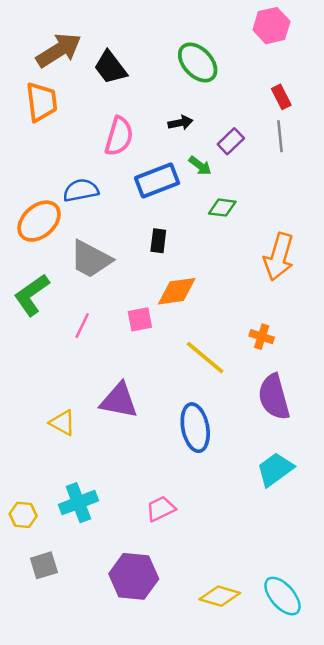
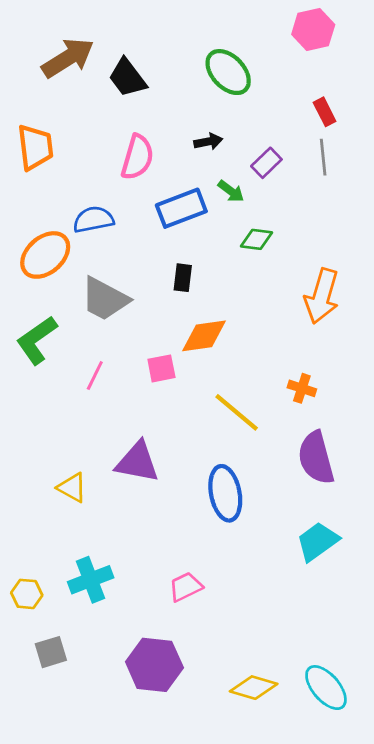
orange trapezoid: (42, 102) -> (35, 147), moved

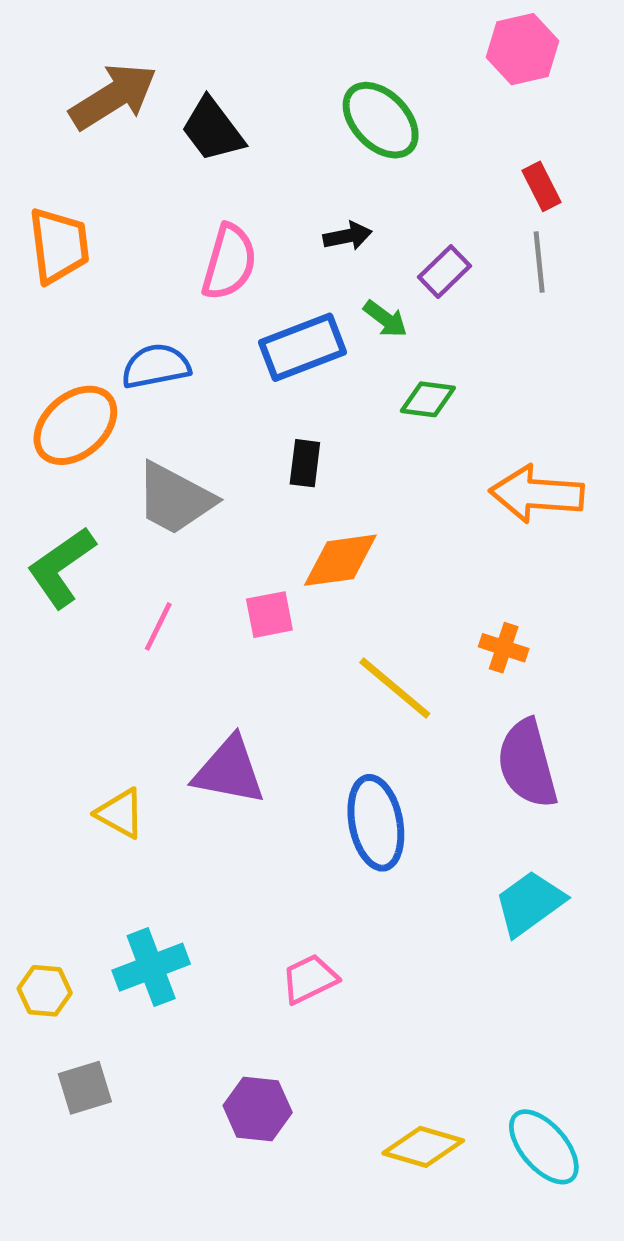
orange arrow: (322, 296) -> (537, 494), turned 78
purple hexagon: (154, 665) -> (258, 1109), size x0.7

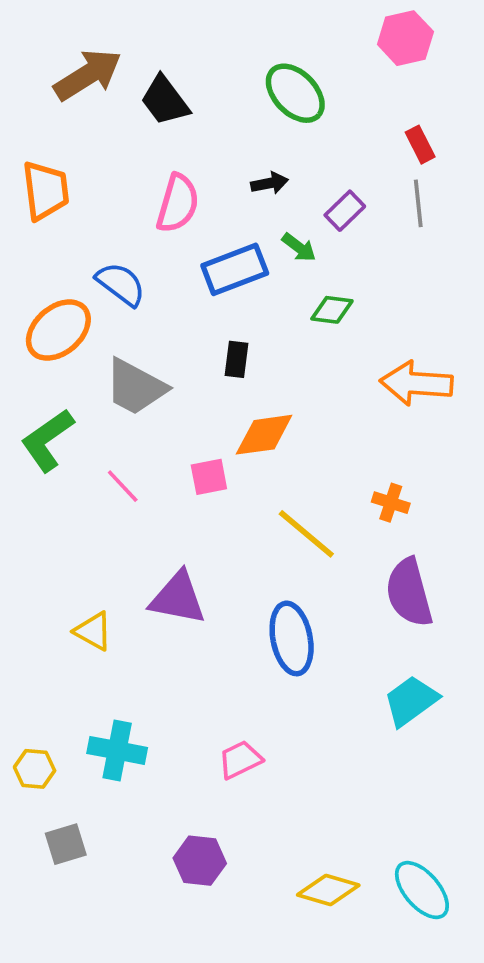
blue semicircle: (156, 366) -> (121, 284), turned 48
pink line: (158, 626) -> (123, 486), turned -69
cyan cross: (151, 967) -> (117, 750), turned 32

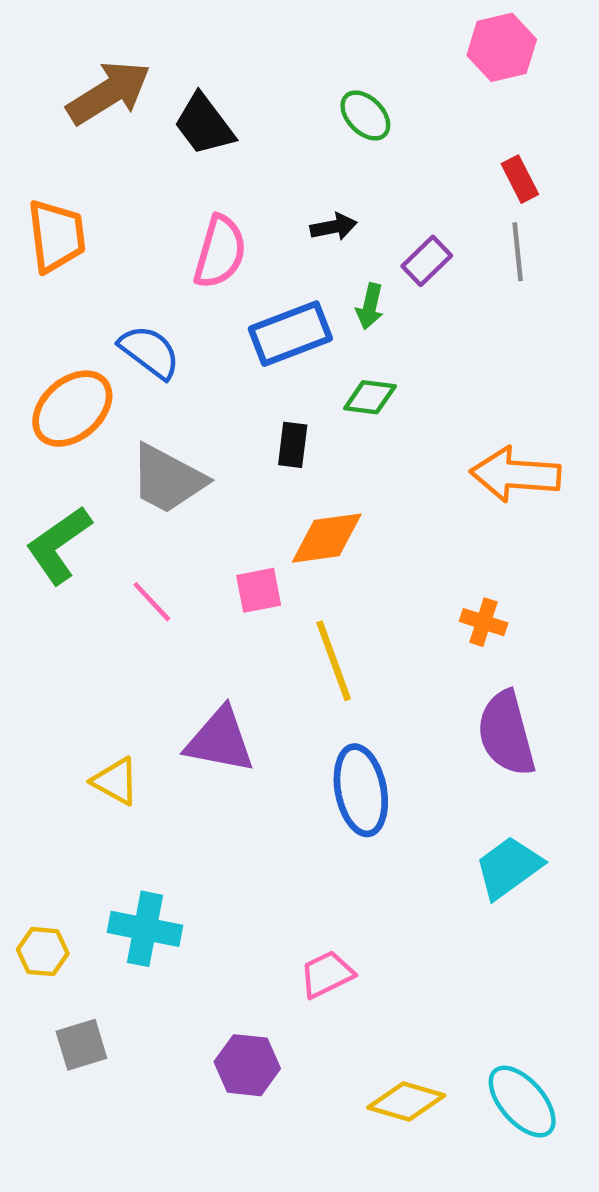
green ellipse: (295, 93) -> (365, 115), size x0.7
green arrow: (299, 247) -> (370, 306), turned 66
green diamond: (332, 310) -> (370, 397), moved
yellow line: (306, 534) -> (334, 661), moved, turned 30
pink trapezoid: (240, 760) -> (327, 974), moved

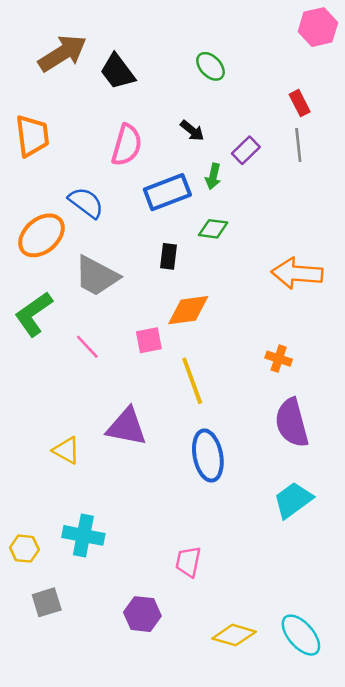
pink hexagon: (502, 47) -> (318, 27), moved
black arrow: (334, 227) -> (192, 131), turned 50
pink trapezoid: (327, 974) -> (188, 562), turned -52

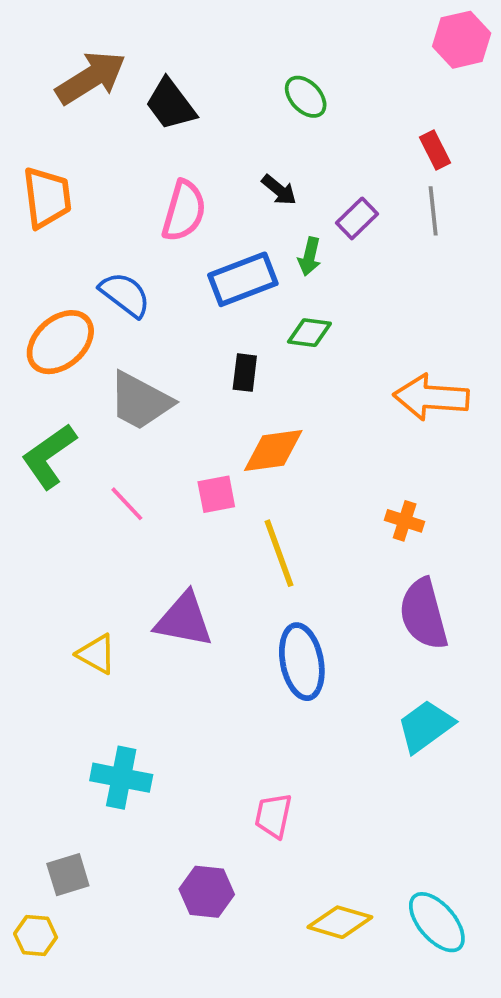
yellow hexagon: (24, 549) -> (36, 935), moved

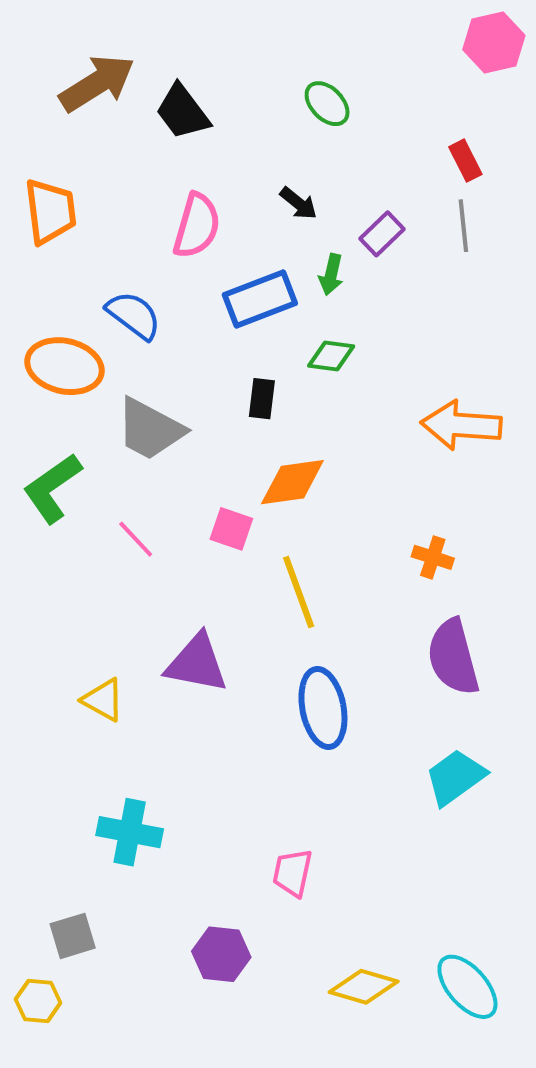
orange ellipse: (60, 342) -> (64, 366), turned 54
pink square: (216, 494) -> (231, 529), turned 30

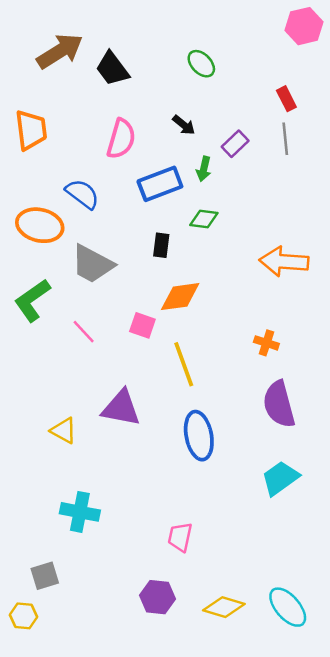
purple hexagon: (221, 954) -> (157, 597), moved

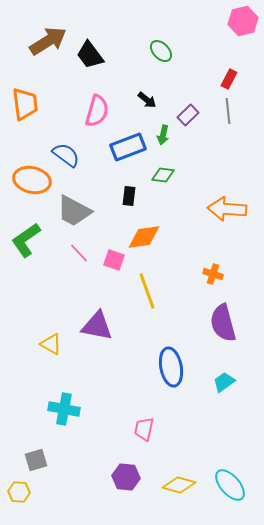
red rectangle: (286, 99) -> (229, 79), turned 54
pink line: (84, 332) -> (79, 253), moved
blue ellipse: (199, 436) -> (171, 367), moved
cyan trapezoid: (280, 478) -> (224, 382), size x0.7

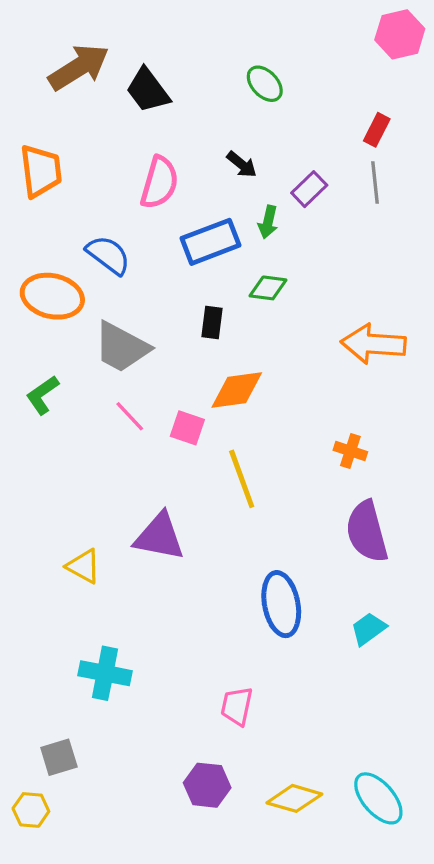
green L-shape: (26, 240) -> (42, 395), size x0.7

